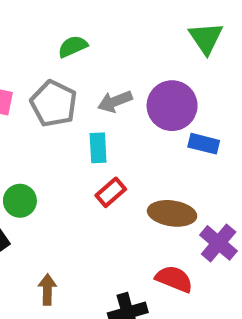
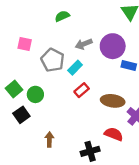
gray pentagon: (54, 104) -> (53, 60), moved
cyan rectangle: (98, 148) -> (75, 68), turned 48

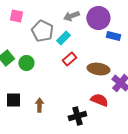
black square: (21, 115) -> (13, 100), moved, turned 35

